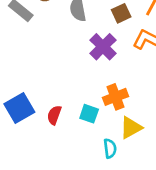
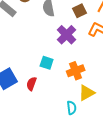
cyan square: (89, 114) -> (47, 63), moved

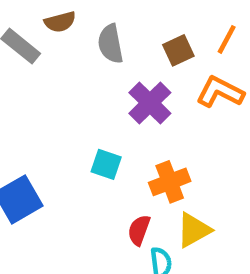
red semicircle: (32, 84) -> (139, 230), moved

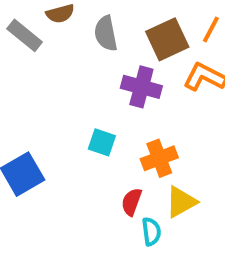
brown square: (178, 50) -> (167, 39), size x1.5
purple cross: (150, 103) -> (141, 87), turned -30

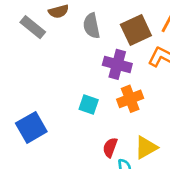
orange cross: (159, 158) -> (130, 99), moved

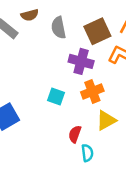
yellow triangle: (146, 147) -> (106, 120), moved

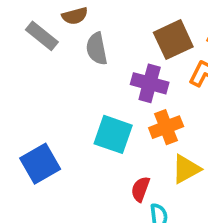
gray semicircle: (59, 28) -> (97, 49), moved
cyan square: (56, 97) -> (113, 134), size x1.5

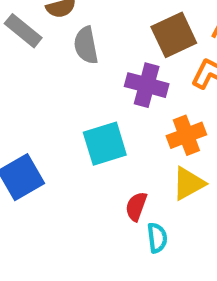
orange cross: (166, 127) -> (186, 135), moved
cyan square: (113, 134) -> (105, 144), turned -36

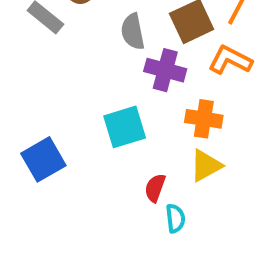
gray semicircle: (86, 45) -> (133, 32), moved
orange cross: (186, 135) -> (204, 119), turned 30

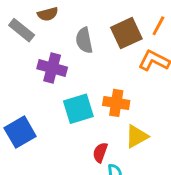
purple cross: (165, 70) -> (52, 68), moved
orange cross: (204, 119) -> (116, 103), moved

